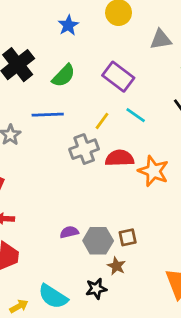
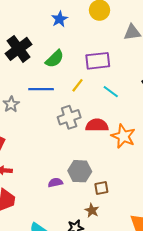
purple rectangle: (118, 77) -> (98, 61), turned -45
yellow line: (102, 121) -> (77, 85), moved
gray hexagon: (98, 241) -> (80, 171), moved

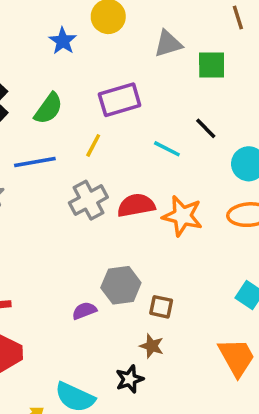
blue star: (60, 19) -> (63, 41), moved
cyan line: (111, 92) -> (167, 149), moved
brown square: (101, 188) -> (161, 307), turned 32

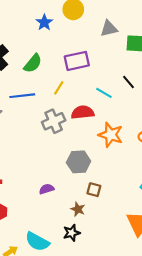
red semicircle: (136, 205) -> (83, 112), moved
gray hexagon: (121, 285) -> (79, 162), moved
brown star: (152, 346) -> (78, 209), moved

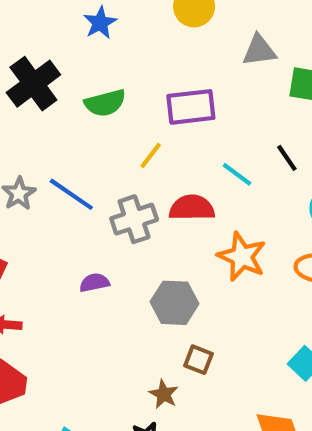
blue star: (44, 22) -> (100, 23), moved
green semicircle: (33, 63) -> (105, 103), turned 30
blue line: (22, 96) -> (71, 194), moved, turned 35
purple semicircle: (47, 189) -> (94, 283), moved

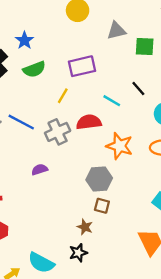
blue star: (100, 23) -> (24, 40), moved
gray hexagon: (174, 303) -> (99, 179), moved

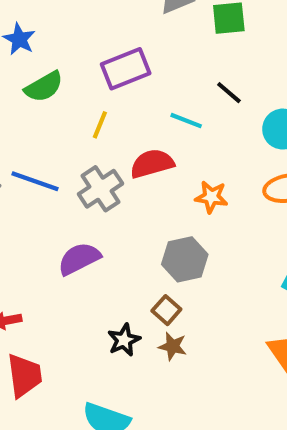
orange star: (120, 146) -> (211, 197), size x0.7
purple semicircle: (40, 169) -> (79, 259), size x1.5
brown square: (102, 206) -> (166, 310), moved, turned 35
black star: (78, 253) -> (124, 340), moved

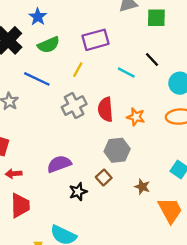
red semicircle: (152, 164) -> (105, 109), moved, turned -85
blue line: (35, 181) -> (37, 79), moved
purple semicircle: (79, 259) -> (59, 164), moved
brown star: (173, 346) -> (142, 187), moved

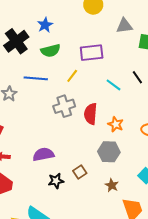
blue line: (37, 79) -> (36, 78), turned -30
gray hexagon: (117, 150) -> (109, 152), moved

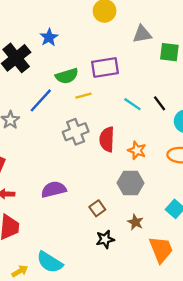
green semicircle: (51, 51) -> (67, 76), moved
yellow line: (72, 76) -> (83, 96), turned 40
black line: (137, 77) -> (160, 103), moved
blue line: (36, 78) -> (41, 100), turned -50
black star: (56, 181) -> (105, 239), moved

